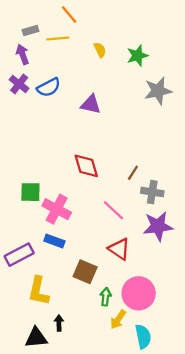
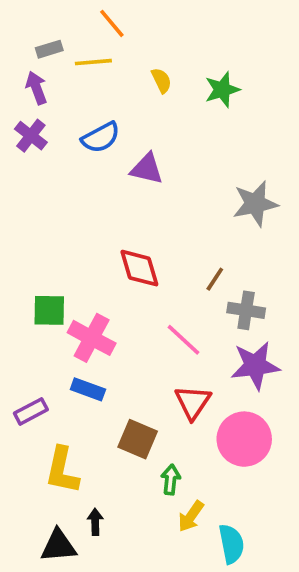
blue semicircle: (49, 87) -> (101, 137), moved
gray star: (158, 91) -> (255, 204), moved
red triangle: (119, 249) -> (193, 402), turned 30
purple rectangle: (19, 255) -> (31, 411), size x0.7
pink circle: (139, 293) -> (244, 439), moved

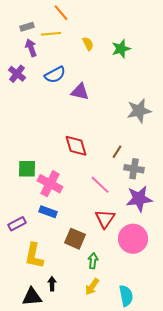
purple arrow: (36, 88) -> (31, 48), moved
yellow arrow: (191, 516) -> (92, 287), moved

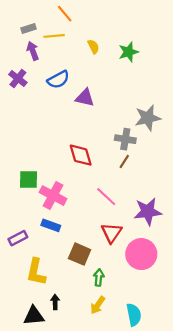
gray cross: (134, 169) -> (125, 139), moved

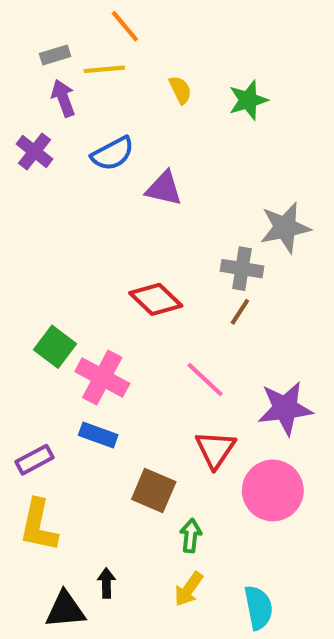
red diamond: (81, 155) -> (156, 299), turned -30
green square: (29, 180) -> (55, 347), turned 36
yellow L-shape: (36, 272) -> (39, 525), moved

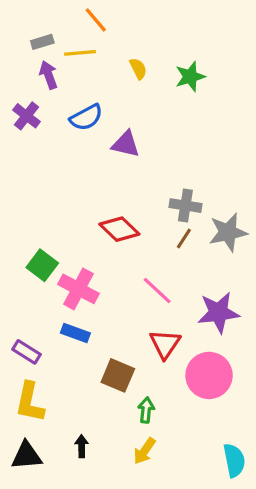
gray star: (285, 228) -> (228, 232), moved
purple rectangle: (34, 460) -> (27, 352), turned 60
cyan semicircle: (258, 608) -> (234, 460), moved
black triangle: (65, 610) -> (27, 456), moved

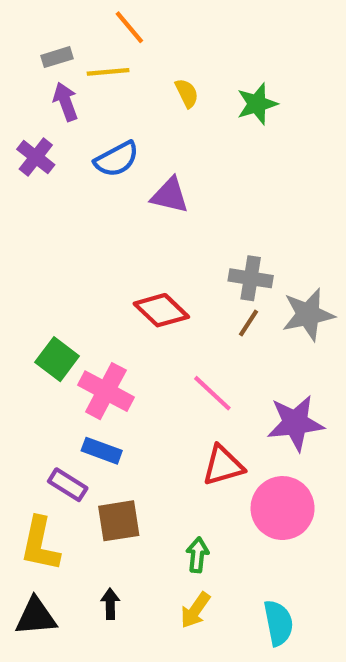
red triangle: (165, 344) -> (223, 466), turned 40
purple rectangle: (27, 352) -> (68, 485), moved
brown square: (118, 375) -> (119, 521), moved, turned -32
cyan semicircle: (234, 460) -> (278, 623), moved

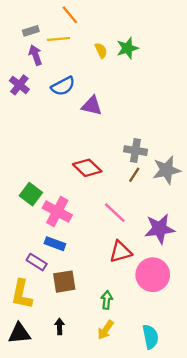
green star: (257, 104) -> (127, 48), moved

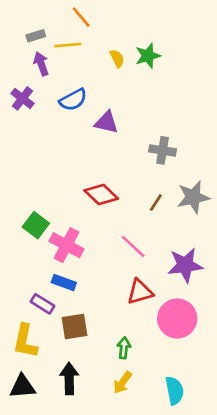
gray cross: (135, 151) -> (163, 150), moved
black arrow: (60, 326) -> (69, 379), size x1.6

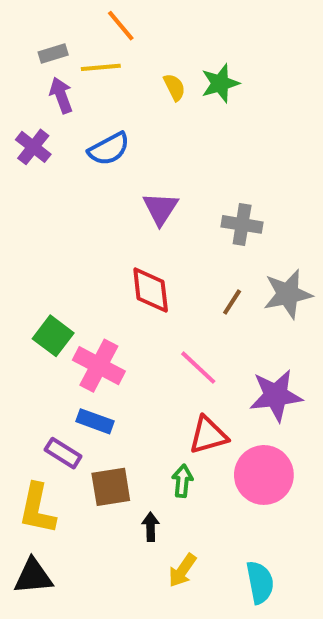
purple triangle: (106, 122) -> (161, 209), moved, turned 50
red diamond: (101, 194) -> (151, 290), turned 40
green arrow: (124, 348) -> (182, 481), moved
black arrow: (69, 379) -> (151, 527), moved, size x0.6

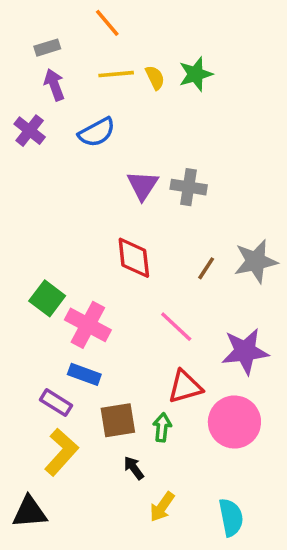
yellow line: (101, 67) -> (116, 74), moved
gray cross: (242, 224) -> (189, 187), moved
brown square: (111, 487) -> (118, 420), moved
yellow L-shape: (37, 509) -> (61, 452), moved, turned -150
black arrow: (151, 527) -> (134, 468), turned -35

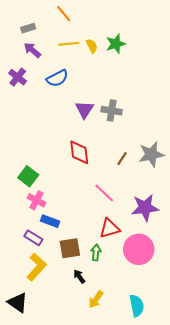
purple arrow: (54, 85) -> (32, 50), turned -30
pink cross: (88, 325) -> (36, 200), moved, size x0.7
black triangle: (30, 512) -> (18, 303), turned 40

